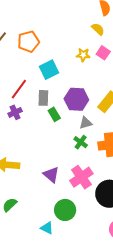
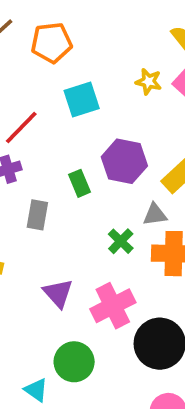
gray rectangle: (43, 98) -> (37, 215), moved
gray triangle: (86, 123) -> (155, 215), moved

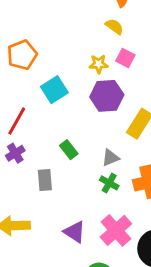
purple hexagon: (124, 161) -> (107, 96), moved
gray triangle: (155, 215) -> (110, 158), moved

